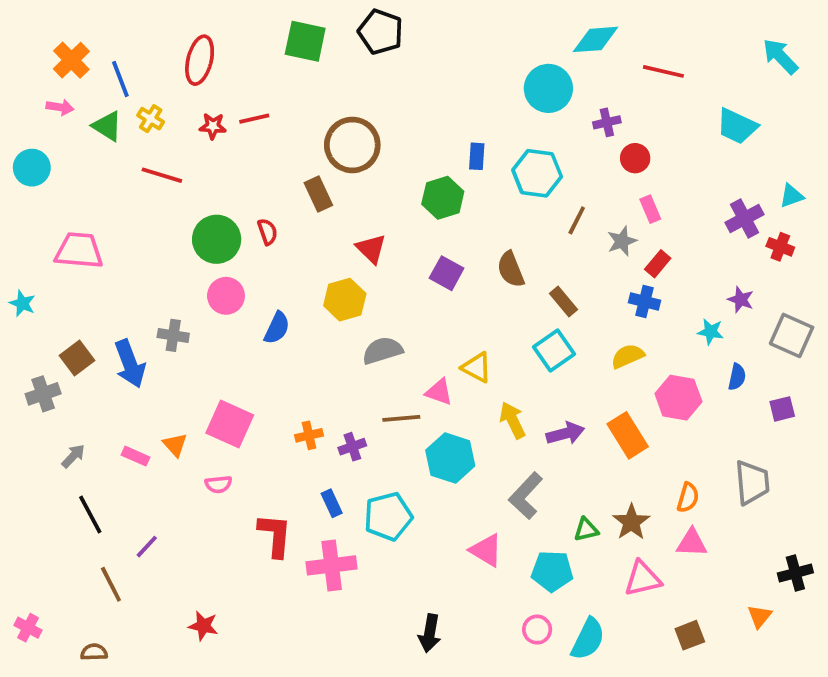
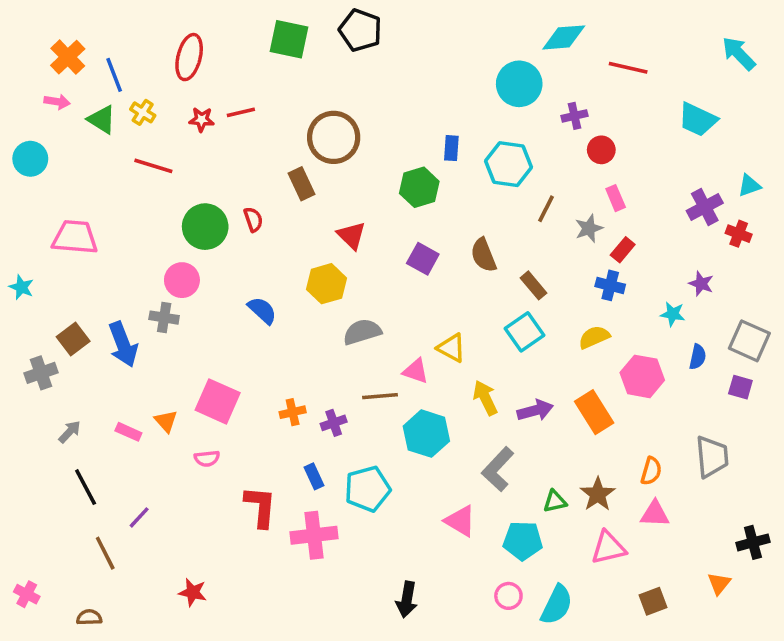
pink circle: (226, 296) -> (182, 280), moved
blue semicircle: (277, 328) -> (262, 310), turned -72
gray square: (792, 335) -> (749, 341), moved
purple square: (782, 409) -> (740, 387), turned 30

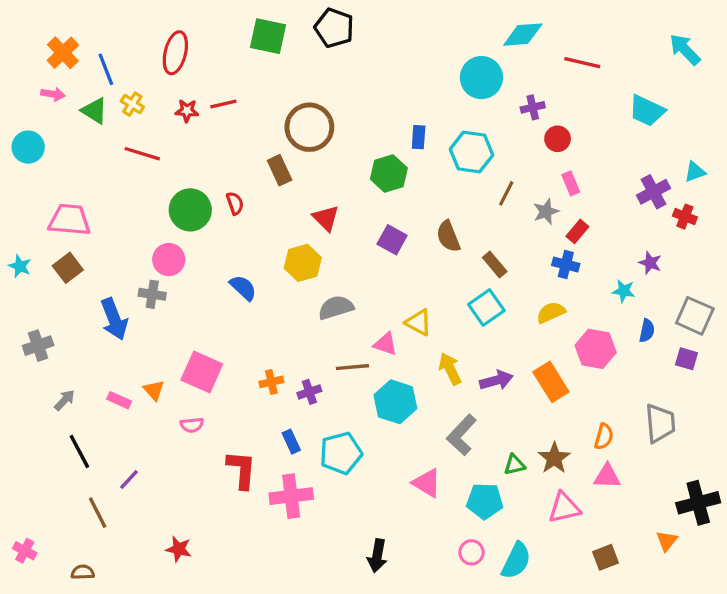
brown square: (73, 339) -> (68, 268), moved
black cross: (753, 542) -> (698, 503), size x1.4

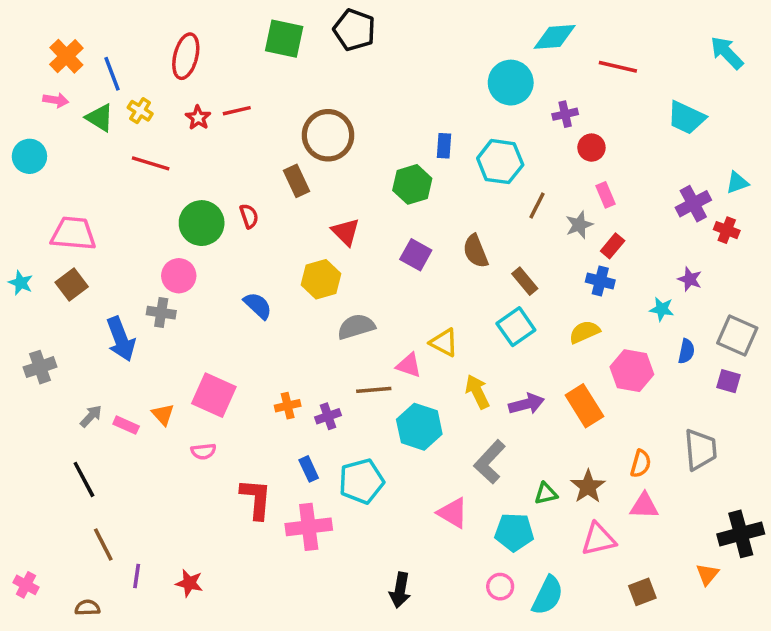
red star: (187, 111) -> (198, 118), turned 30
gray arrow: (65, 400) -> (91, 416), moved
purple line: (129, 480) -> (137, 576), moved, turned -35

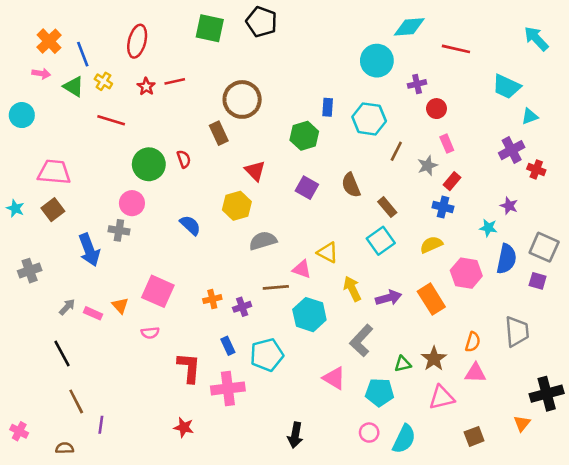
cyan triangle: (737, 183) -> (530, 116), moved
blue semicircle: (686, 351) -> (506, 259), size x1.6
red star: (189, 583) -> (184, 427), moved

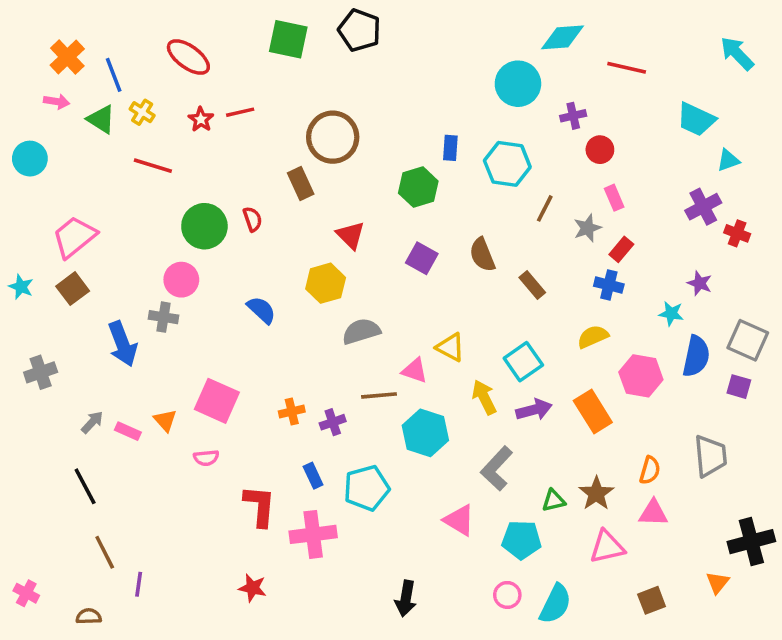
red ellipse: (137, 41) -> (188, 57), turned -68
pink trapezoid: (54, 172) -> (74, 237), turned -44
cyan square: (381, 241) -> (523, 362), moved

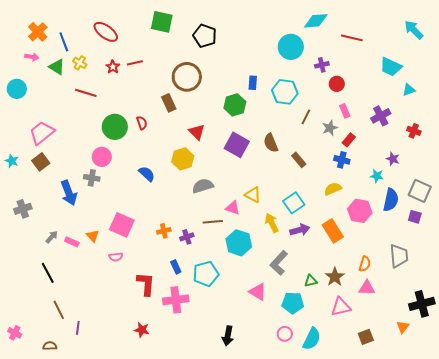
black pentagon: (359, 30) -> (205, 36), moved
purple cross: (703, 207) -> (381, 116), moved
purple square: (422, 258) -> (237, 145), size x1.4

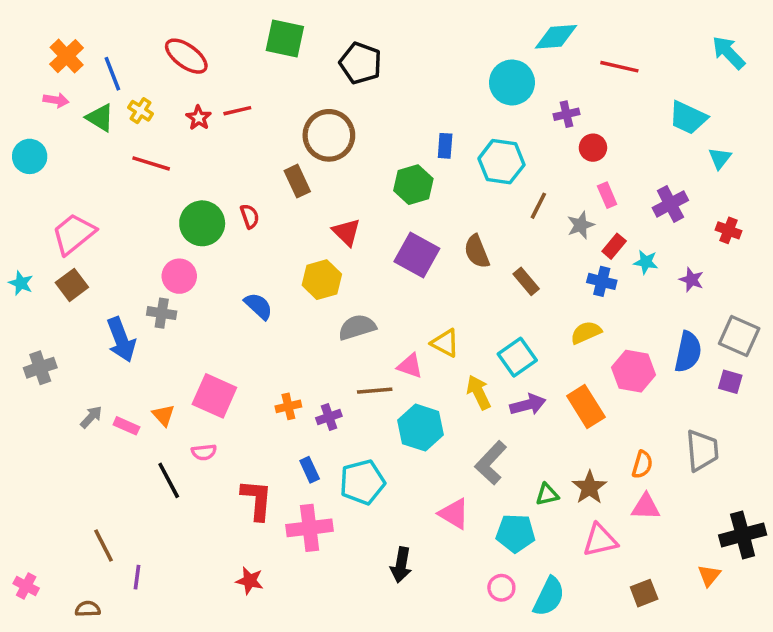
cyan triangle: (409, 90) -> (720, 158), turned -32
cyan star: (377, 176) -> (646, 262), moved
black line: (48, 273) -> (169, 480), moved
black arrow: (228, 336) -> (401, 565), moved

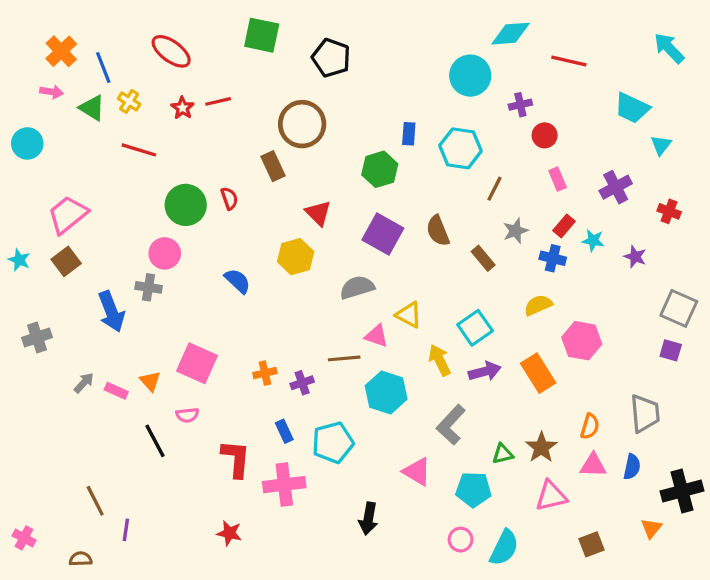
gray star: (581, 225) -> (515, 231), moved
gray semicircle: (357, 327) -> (357, 287), moved
blue semicircle: (688, 352) -> (632, 467), moved, size x0.7

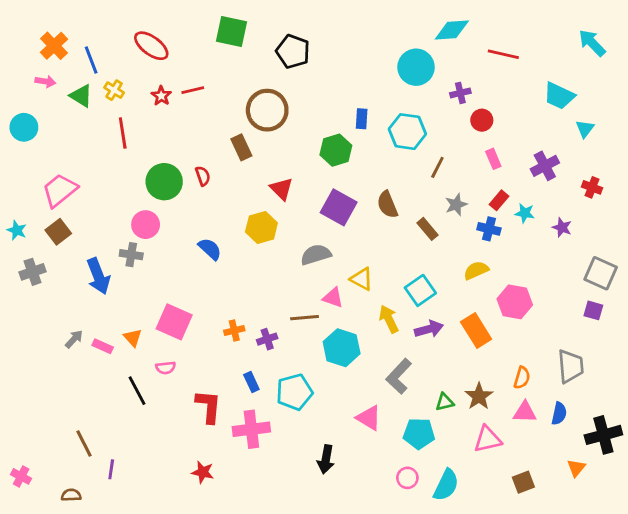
red line: (139, 150) -> (123, 133), turned 64
gray cross: (37, 337) -> (32, 272), moved

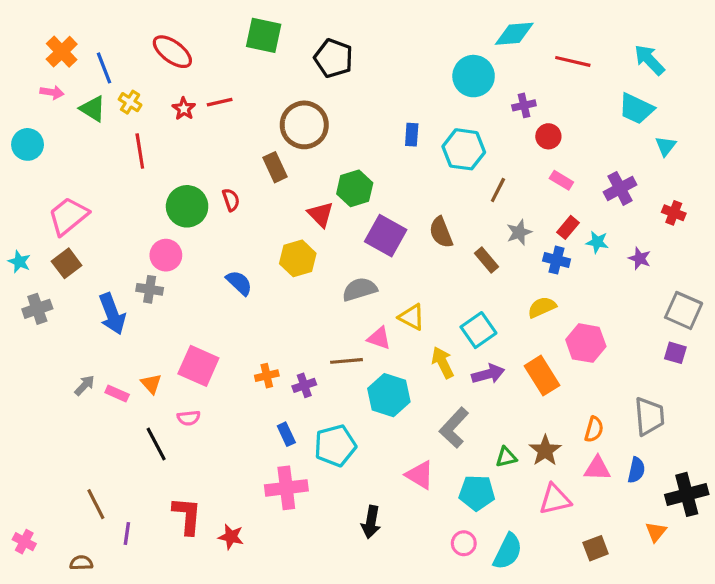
cyan arrow: (592, 43) -> (649, 60), moved
green hexagon: (336, 150) -> (355, 188), moved
pink rectangle: (493, 159) -> (561, 180), turned -36
red L-shape: (209, 406) -> (187, 516), moved

